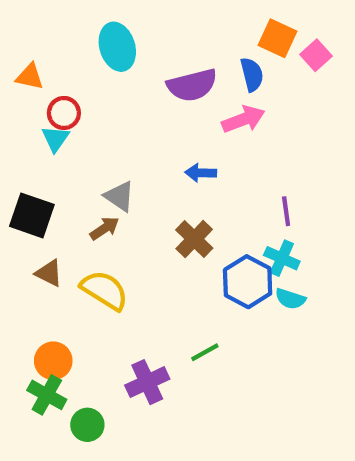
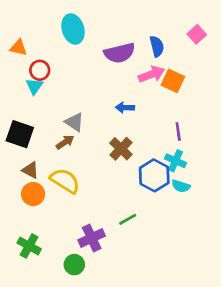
orange square: (278, 38) -> (173, 81), moved
orange circle: (53, 361) -> (33, 194), moved
green circle: (87, 425) -> (74, 265), moved

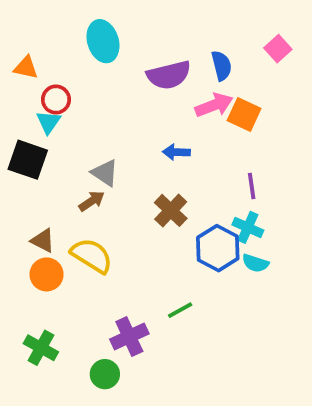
black square: (20, 134) -> (28, 160), moved

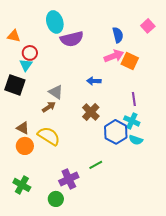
purple semicircle: (169, 75) -> (72, 39), moved

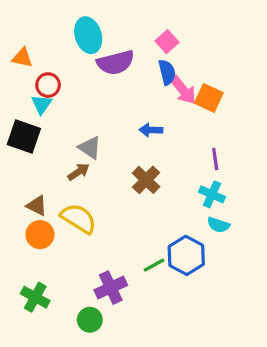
pink square: (148, 26) -> (167, 42), moved
blue semicircle: (118, 35) -> (167, 72), moved
pink arrow: (114, 56) -> (183, 90), turned 72
blue hexagon: (116, 132) -> (186, 255), moved

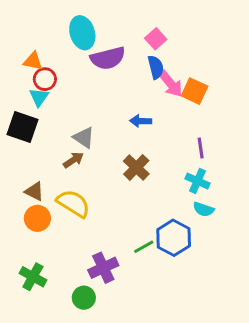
orange triangle: (22, 58) -> (33, 61), moved

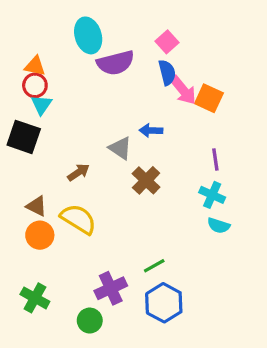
red circle: (45, 79) -> (35, 85), moved
gray triangle: (84, 138) -> (120, 148), moved
blue hexagon: (174, 238) -> (164, 303), moved

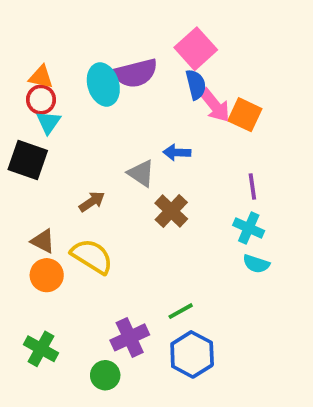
cyan ellipse: (88, 35) -> (103, 85), moved
pink square: (167, 42) -> (196, 49), size x1.5

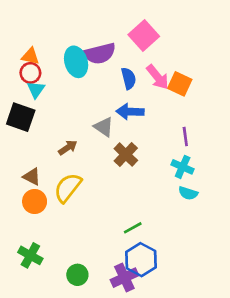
blue semicircle: (196, 85) -> (129, 78), moved
blue arrow: (177, 152) -> (130, 112), size x1.4
yellow semicircle: (92, 256) -> (68, 188), turned -84
purple cross: (130, 337) -> (124, 278), moved

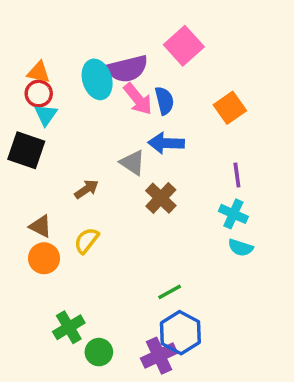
pink arrow: (158, 77) -> (138, 99), moved
orange square: (180, 84) -> (230, 108), turned 30
yellow semicircle: (68, 188) -> (86, 241), size x0.7
green cross: (30, 255) -> (69, 327), moved, turned 30

